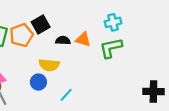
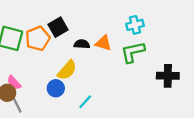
yellow semicircle: (49, 65) -> (67, 70), turned -54
black cross: (153, 92) -> (168, 76), moved

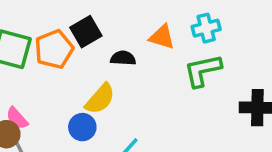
orange triangle: (103, 43) -> (162, 37), moved

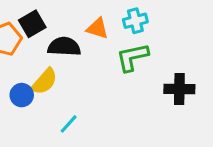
black semicircle: (123, 58) -> (64, 47), size x1.5
blue circle: (82, 127) -> (22, 95), moved

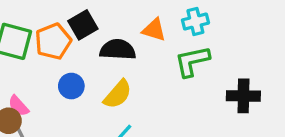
yellow semicircle: (44, 81) -> (118, 94), moved
blue circle: (22, 95) -> (71, 86), moved

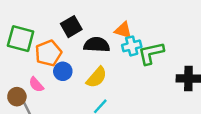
cyan cross: (195, 21) -> (132, 46), moved
orange pentagon: (53, 41) -> (48, 53), moved
pink semicircle: (18, 106) -> (36, 85), moved

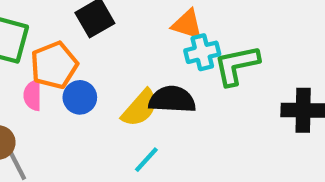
black semicircle: (97, 45) -> (172, 100), moved
pink semicircle: (36, 85) -> (33, 95), moved, turned 42

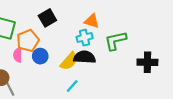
cyan cross: (202, 52) -> (85, 38), moved

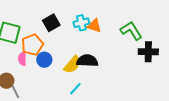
cyan cross: (85, 38) -> (81, 23), moved
green L-shape: (115, 41) -> (131, 31), moved, turned 70
black cross: (147, 62) -> (148, 52), moved

